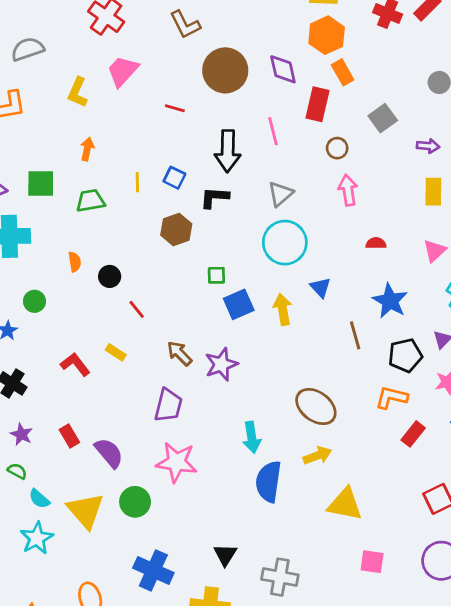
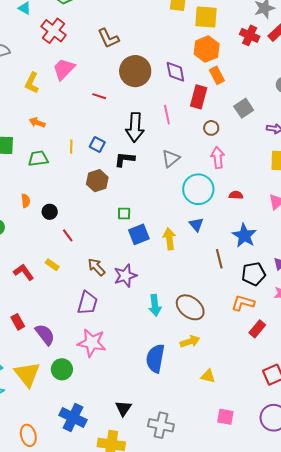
orange arrow: (87, 149) -> (37, 122), turned -84
cyan circle: (285, 243) -> (198, 189), moved
cyan arrow: (252, 437) -> (155, 305), moved
yellow triangle: (345, 504) -> (208, 376), size x0.6

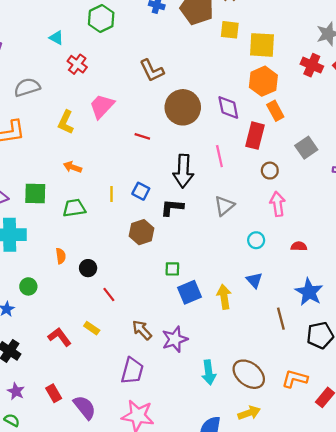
red cross: (54, 31) -> (77, 64), moved, size x0.7
cyan circle: (198, 189) -> (256, 240), size x0.5
orange L-shape: (243, 303) -> (295, 379), moved

